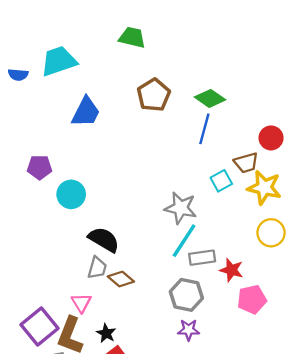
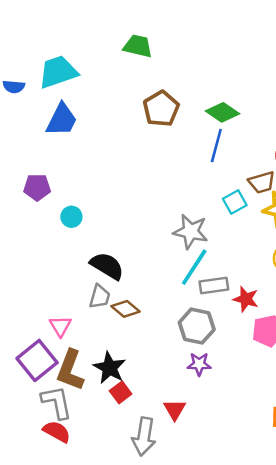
blue trapezoid: (86, 112) -> (62, 120), moved
cyan circle: (71, 194) -> (71, 217), size x0.7
pink triangle: (81, 303) -> (60, 326), moved
black star: (106, 333) -> (110, 368), size x1.5

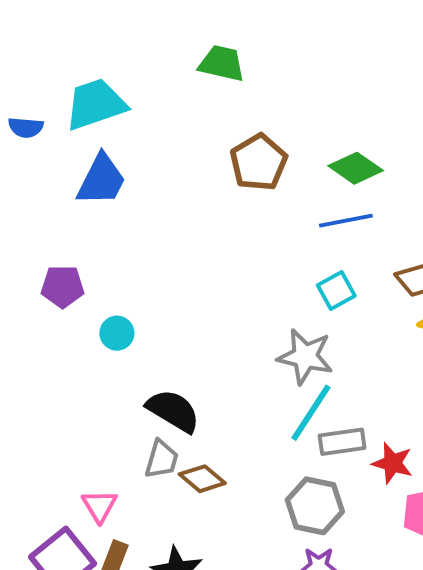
blue line: (216, 146) -> (346, 221), turned 64
cyan square: (235, 202) -> (336, 290), moved

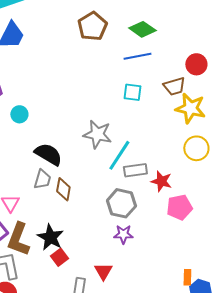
cyan square: (336, 290) -> (132, 92), turned 36
gray star: (305, 356) -> (97, 134), moved
brown diamond: (202, 479) -> (63, 189), turned 60

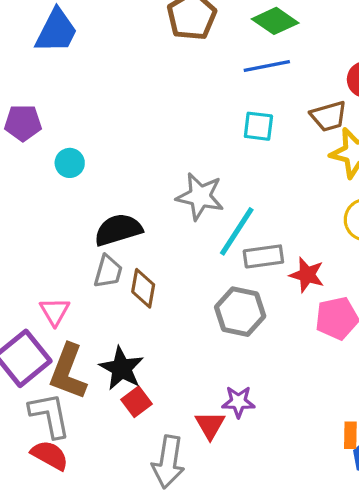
black semicircle: (48, 154) -> (118, 230), turned -48
purple star: (123, 234) -> (238, 402), moved

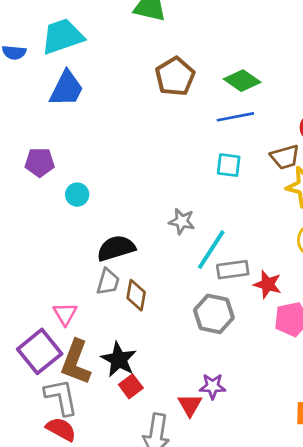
gray star: (200, 196) -> (182, 221), size x0.7

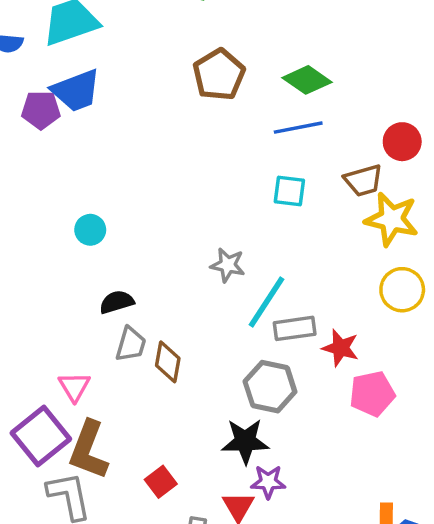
blue trapezoid: (66, 89) -> (76, 91), turned 42
purple pentagon: (40, 162) -> (41, 110), moved
black semicircle: (116, 248) -> (117, 302), moved, size x0.7
black star: (119, 359) -> (245, 441), moved, turned -30

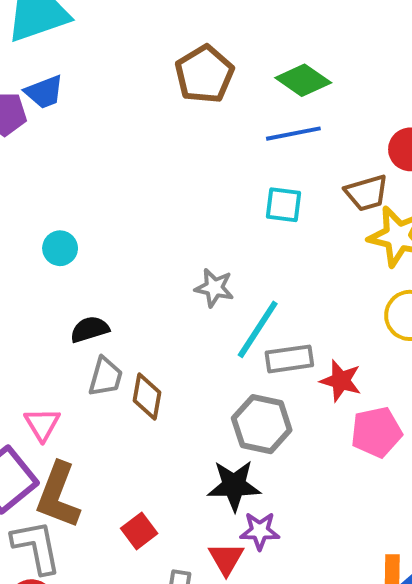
blue trapezoid: (76, 91) -> (44, 92), size x0.7

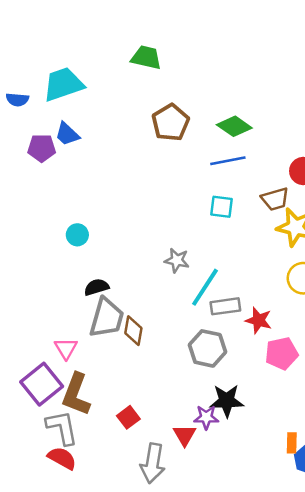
blue trapezoid: (44, 92) -> (67, 134), turned 64
gray trapezoid: (106, 377) -> (107, 318), size x1.6
black star: (234, 485) -> (227, 401), moved

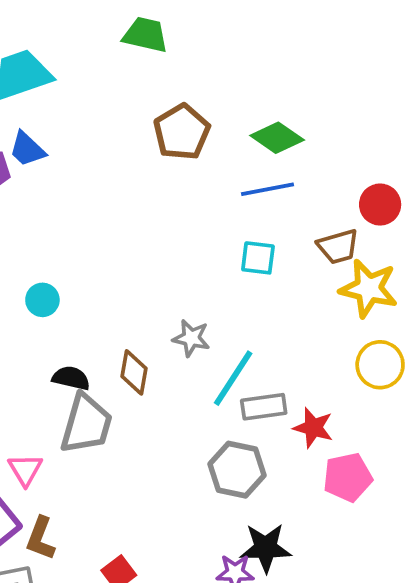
black semicircle: (96, 287) -> (71, 378), turned 30
brown diamond: (133, 331) -> (134, 372), moved
brown L-shape: (76, 394) -> (41, 538), size x0.7

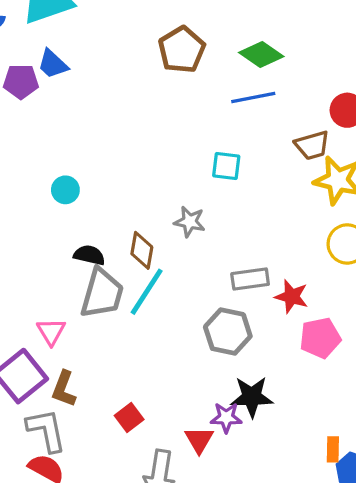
cyan square: (258, 258) -> (226, 166), moved
cyan line: (233, 378) -> (147, 292), moved

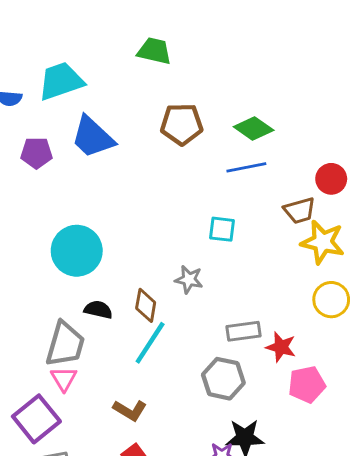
brown pentagon: (182, 50) -> (182, 124), turned 30
blue trapezoid: (53, 64) -> (93, 137), moved, size x1.6
cyan circle: (65, 190) -> (77, 251), size x2.0
gray trapezoid: (102, 293) -> (65, 344), moved
brown L-shape: (64, 389) -> (130, 410), moved, turned -80

